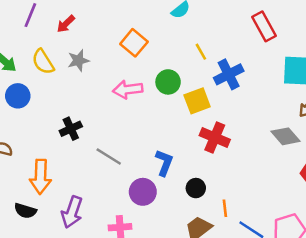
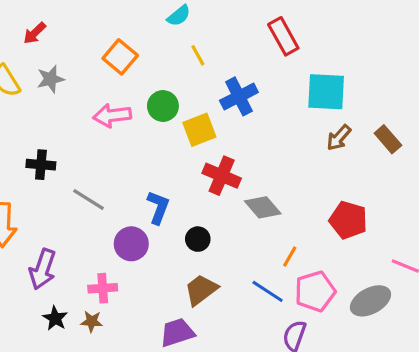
yellow line: (201, 52) -> (198, 55), moved
black cross: (71, 129) -> (41, 165), turned 30
gray diamond: (285, 136) -> (263, 207), moved
orange line: (225, 208) -> (290, 257), moved, turned 36

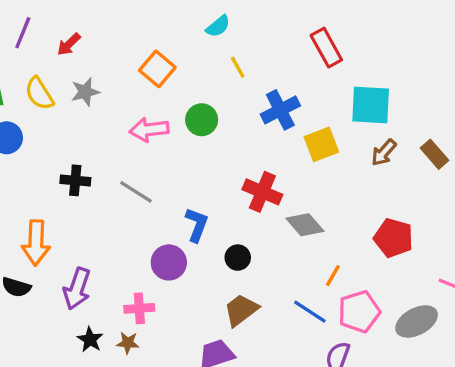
yellow square: (199, 130) -> (321, 144), moved
gray line: (88, 199) -> (136, 192), moved

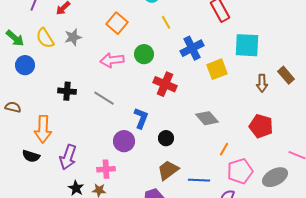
brown arrow: (384, 153) -> (262, 83), moved, turned -42
red cross: (262, 192) -> (165, 84), moved
blue line: (310, 312) -> (199, 180), moved, turned -30

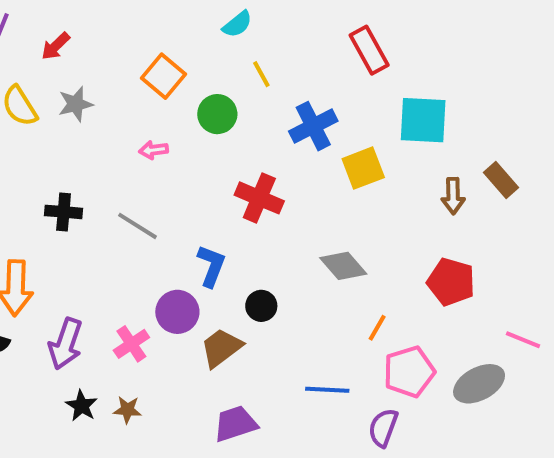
green circle: (144, 54) -> (217, 114), moved
pink arrow: (112, 60) -> (153, 150), size x0.6
pink cross: (106, 169) -> (131, 344), moved, turned -30
brown trapezoid: (168, 170) -> (221, 348), moved

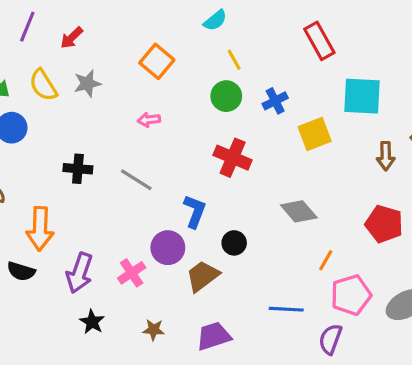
green circle: (217, 114) -> (226, 96), moved
blue cross: (313, 126) -> (275, 101), size x0.7
brown star: (127, 410) -> (154, 330), moved

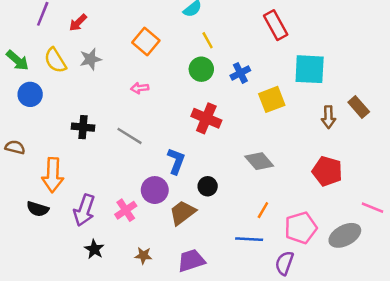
orange line: (326, 260) -> (263, 210), moved

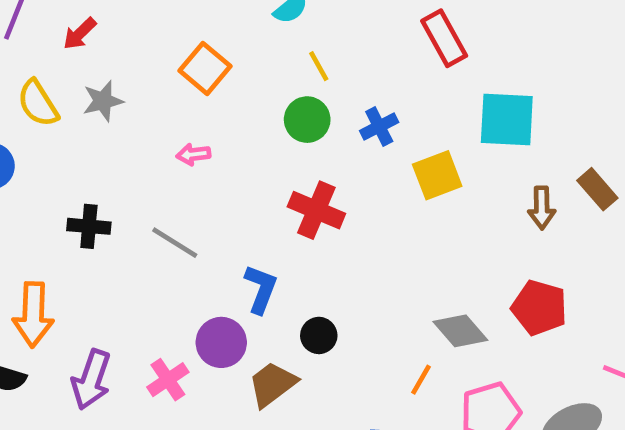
gray diamond: (259, 161) -> (460, 331), moved

